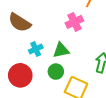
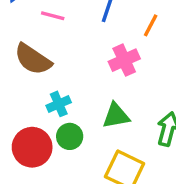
green triangle: (61, 50) -> (116, 116), moved
green circle: (56, 72) -> (70, 136), moved

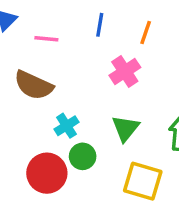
green triangle: (116, 116) -> (125, 128), turned -32

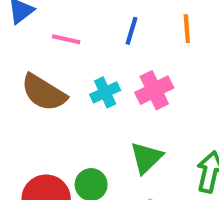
orange line: (146, 33) -> (187, 29), moved, turned -30
cyan cross: (66, 126) -> (105, 92), moved

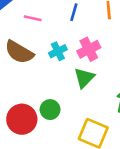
green triangle: (146, 158) -> (84, 78), moved

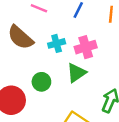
green circle: (50, 110) -> (41, 82), moved

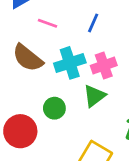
cyan cross: (57, 43) -> (70, 63), size x1.5

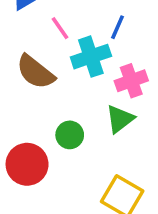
pink line: (47, 23) -> (60, 28), turned 36
cyan cross: (70, 63) -> (91, 57), moved

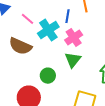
blue line: (117, 27) -> (68, 16), moved

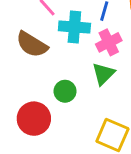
cyan cross: (48, 30) -> (74, 27), turned 30

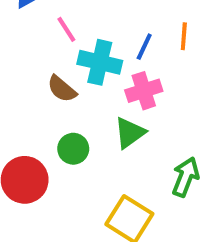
brown semicircle: (32, 44) -> (62, 89), moved, size x0.7

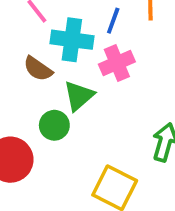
green triangle: (130, 133) -> (79, 96), moved

